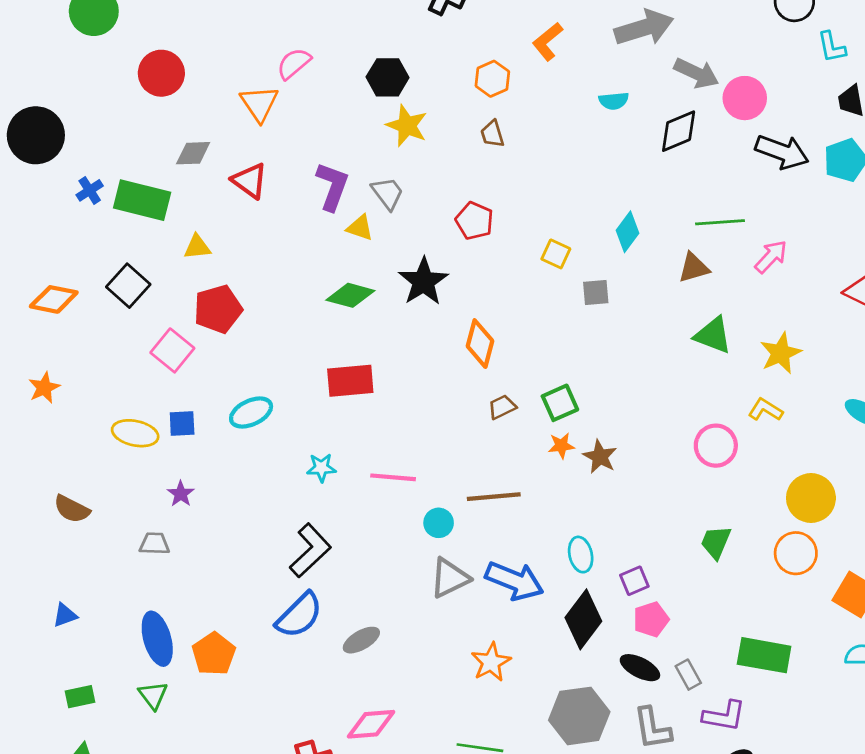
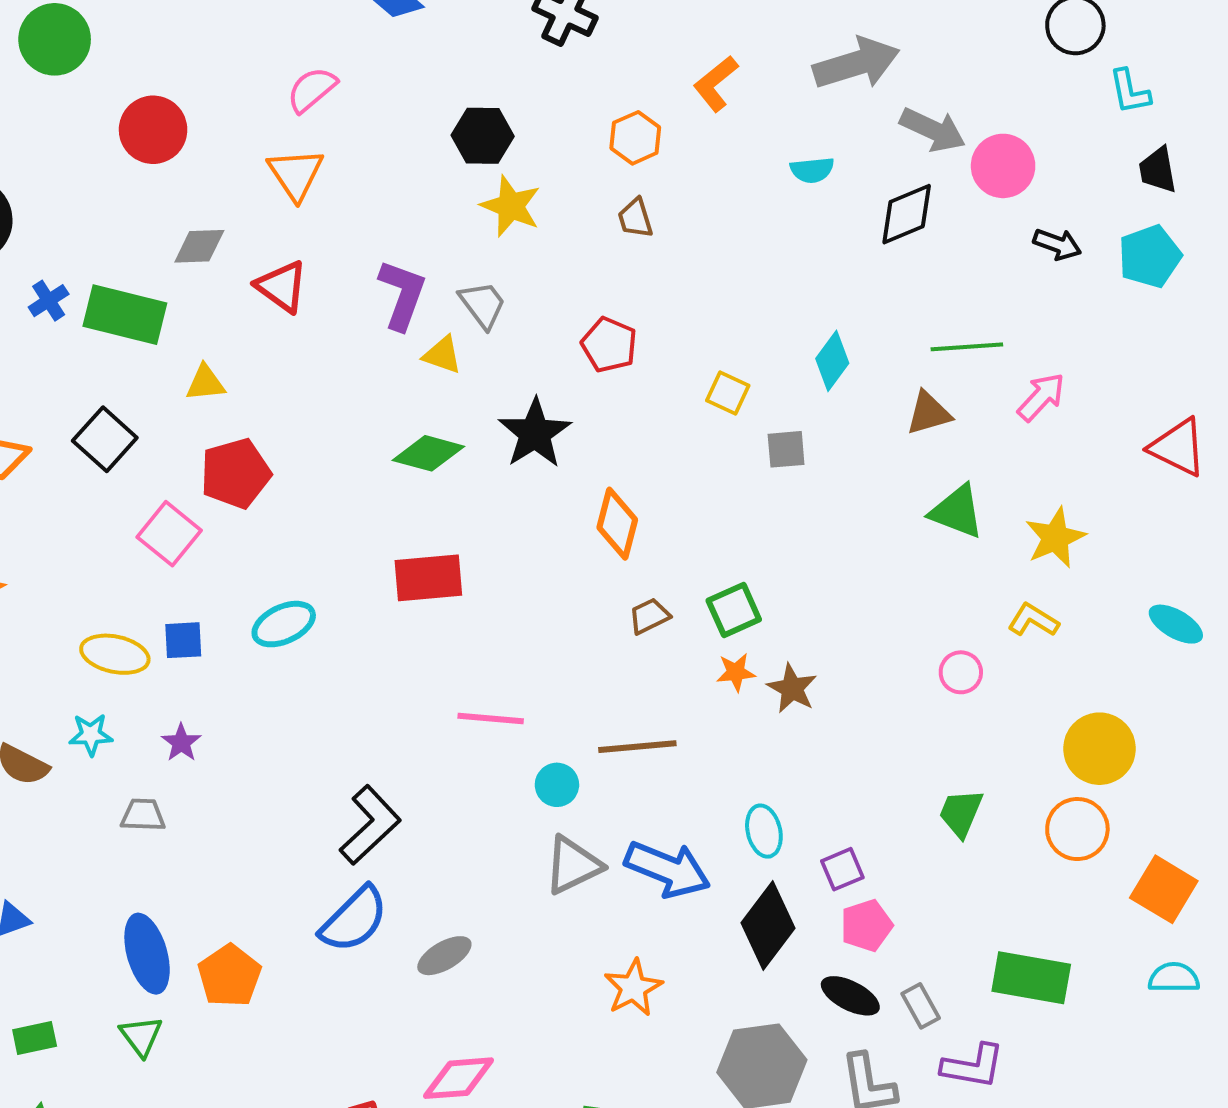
pink semicircle: (294, 64) -> (312, 90), moved
black arrow: (782, 152) -> (1057, 244), size x0.6
pink circle: (716, 446) -> (961, 672), size x0.7
cyan star: (321, 468) -> (91, 735), moved

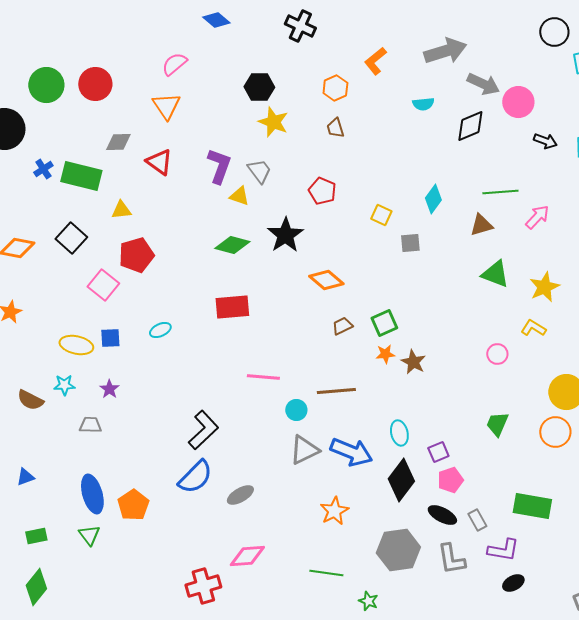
green circle: (55, 39) -> (46, 85), moved
orange diamond: (617, 524) -> (326, 280), turned -64
cyan ellipse: (284, 624) -> (160, 330), size x0.7

